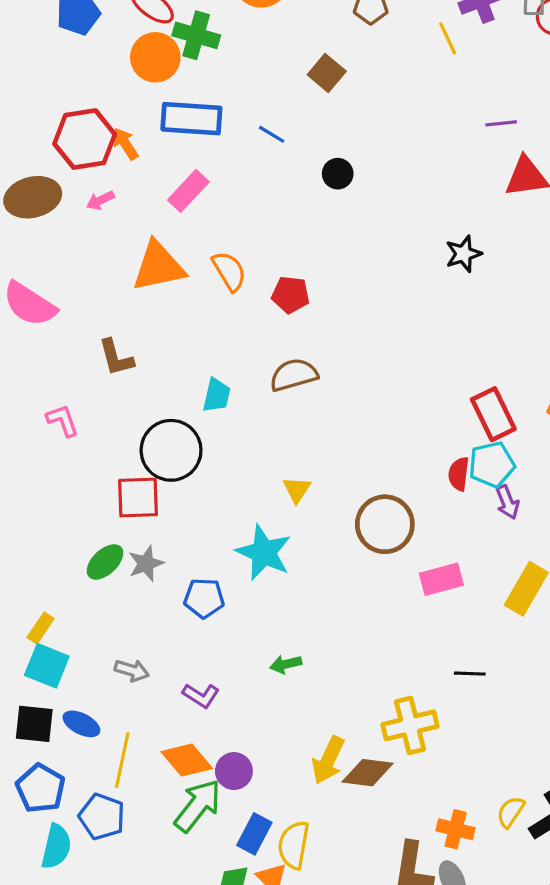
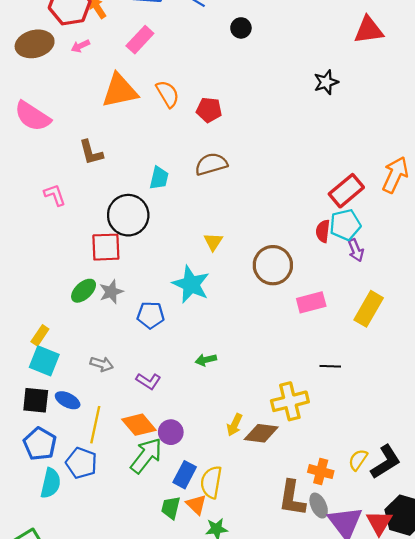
red rectangle: (493, 414) -> (346, 191), turned 76
yellow arrow: (328, 760) -> (235, 425), size x0.7

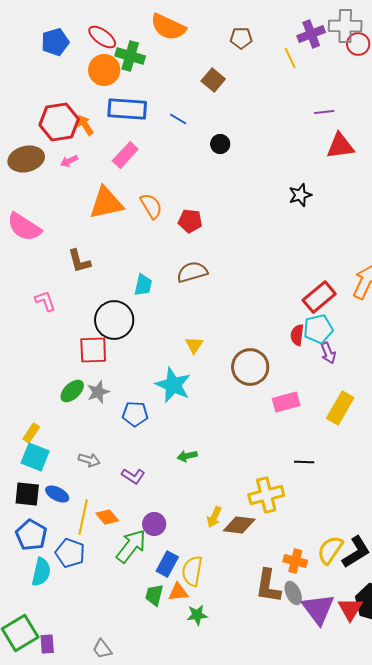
orange diamond: (139, 425) -> (107, 517), moved, size x0.7
yellow semicircle: (358, 460) -> (330, 550), size x1.4
orange triangle: (196, 504) -> (178, 592), turned -50

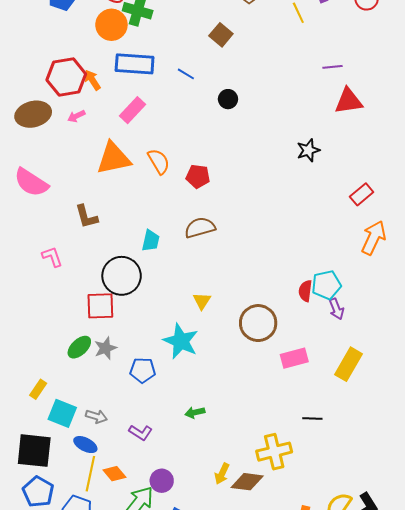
red rectangle: (319, 297) -> (362, 194), moved, size x0.7
cyan square: (35, 457) -> (62, 413), moved
black square: (27, 494) -> (34, 451), size x1.4
blue ellipse: (57, 494) -> (85, 445), moved

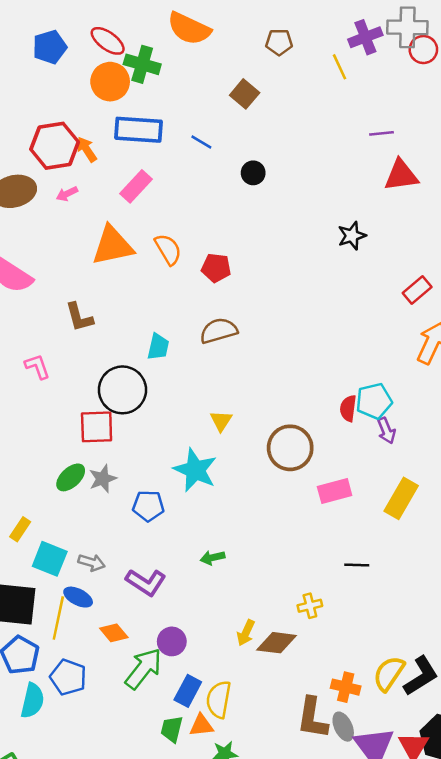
purple L-shape: (141, 432) -> (146, 582), size x1.4
yellow cross: (274, 452) -> (310, 606), size x0.6
yellow line: (90, 474) -> (58, 618), moved

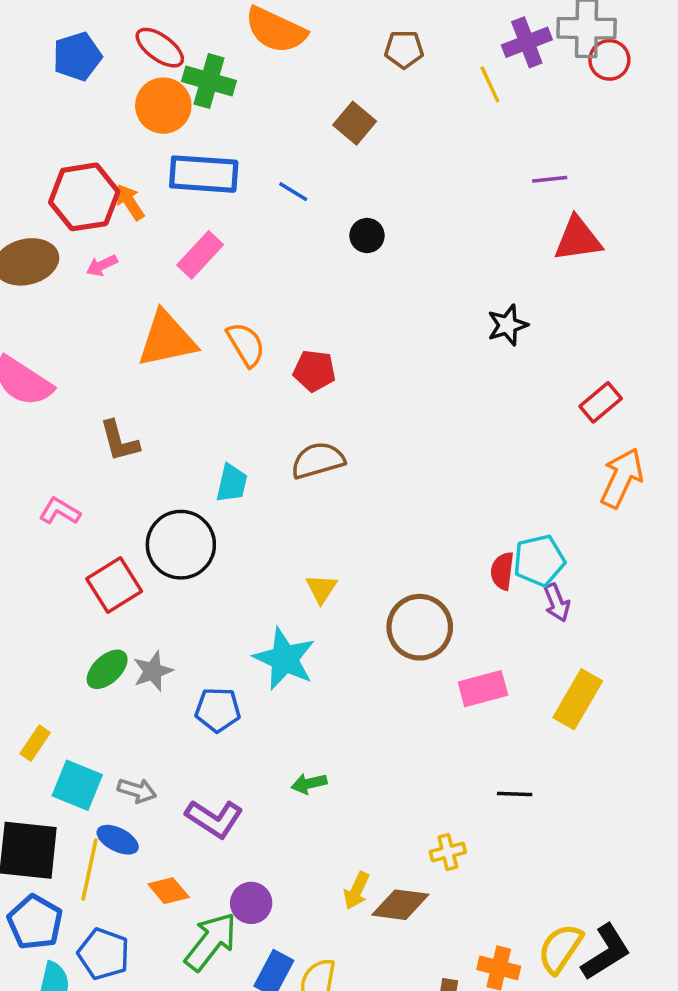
pink L-shape: (37, 366) -> (60, 511), turned -40
red square: (97, 427) -> (114, 585), moved, turned -30

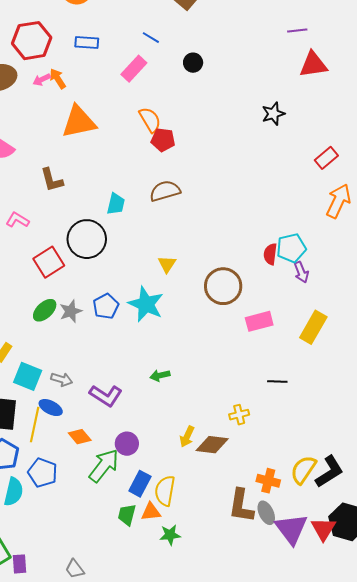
blue rectangle: (204, 174) -> (87, 43), moved, size x0.6
orange arrow: (130, 202) -> (58, 79), moved
pink rectangle: (200, 255) -> (134, 69), moved
orange semicircle: (246, 344) -> (150, 120), moved
blue pentagon: (218, 710) -> (106, 306), moved, turned -30

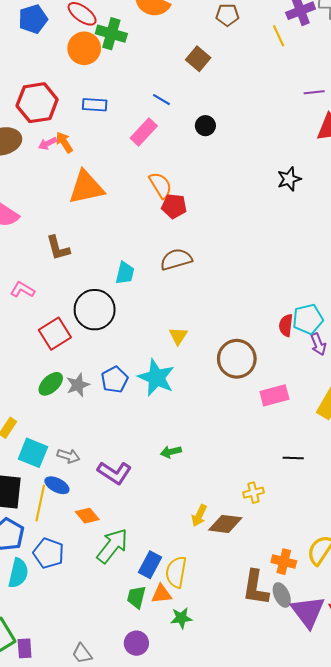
purple circle: (127, 444) -> (136, 643), moved

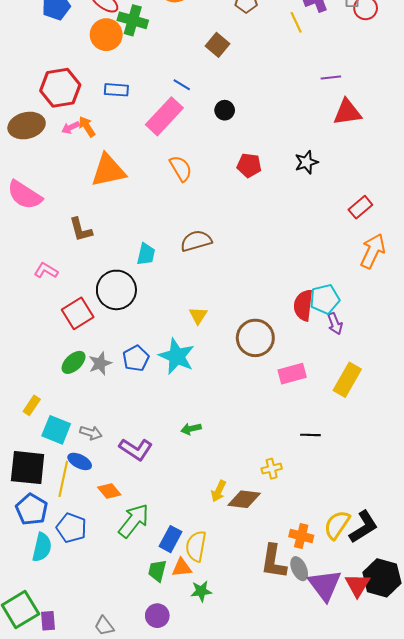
pink rectangle: (144, 132) -> (164, 116), size x1.4
red pentagon: (174, 206) -> (249, 165), moved
red semicircle: (286, 325) -> (303, 305), size x1.4

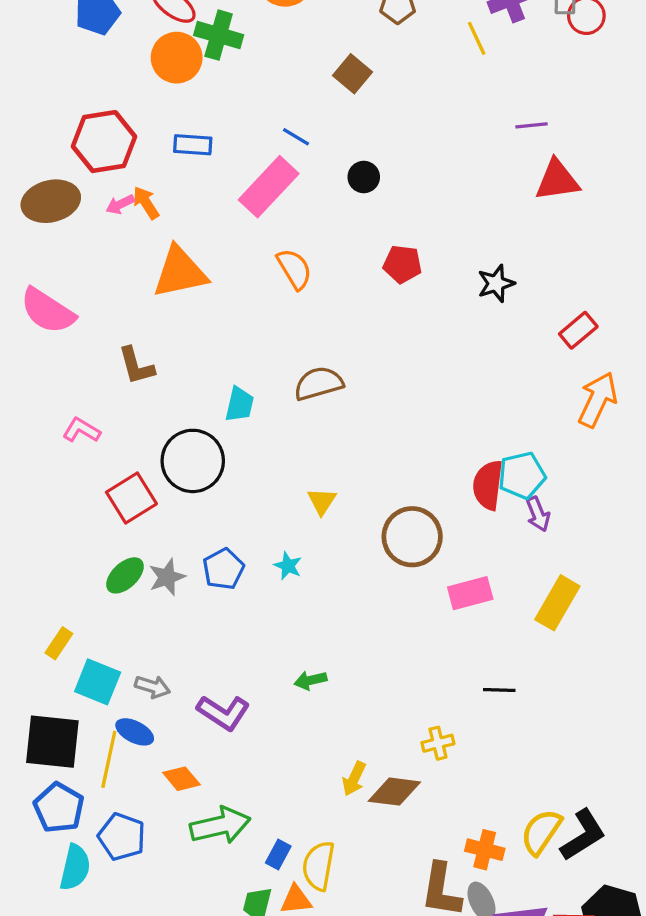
black star: (306, 162) -> (496, 283), moved
cyan star: (177, 356) -> (288, 566), size x0.5
green arrow: (134, 521) -> (220, 825), turned 39
blue rectangle: (171, 539) -> (278, 854), size x0.7

